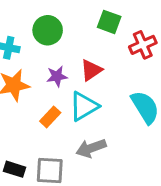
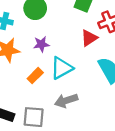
red triangle: (91, 70) -> (89, 38), moved

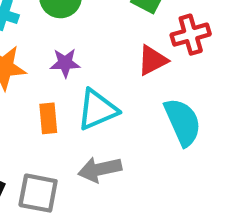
orange rectangle: (35, 76) -> (48, 118), turned -56

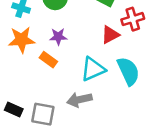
cyan triangle: (97, 110) -> (93, 69), moved
orange rectangle: (48, 118) -> (48, 60), moved, turned -48

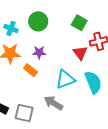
red triangle: (110, 35) -> (80, 53), turned -42
gray arrow: (79, 100) -> (54, 103), turned 42

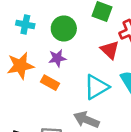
green circle: (38, 21) -> (64, 28), moved
cyan cross: (11, 29) -> (25, 24), moved

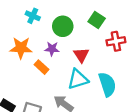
red triangle: (110, 50) -> (81, 55), moved

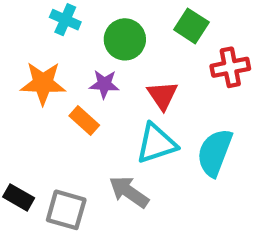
cyan semicircle: (107, 84) -> (215, 153), turned -140

